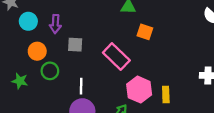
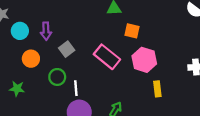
gray square: (75, 45) -> (67, 49), turned -35
green circle: (50, 71) -> (57, 77), moved
pink hexagon: (139, 90) -> (144, 60), moved

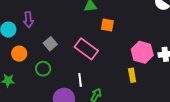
purple arrow: (46, 31) -> (28, 20), moved
pink hexagon: (144, 60) -> (142, 52), moved
white line: (76, 88) -> (80, 80), moved

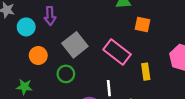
gray square: (50, 44) -> (75, 45), size x1.5
yellow rectangle: (132, 75) -> (146, 72), moved

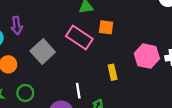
pink rectangle: (117, 52) -> (79, 38), moved
green circle: (66, 74) -> (25, 93), moved

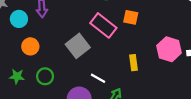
gray square: (43, 52) -> (78, 46), moved
white line: (78, 91) -> (98, 78), turned -56

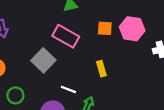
orange square: (131, 17) -> (105, 28), moved
pink hexagon: (169, 49) -> (132, 29), moved

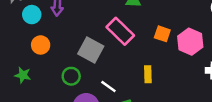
gray square: (43, 60) -> (91, 50), turned -30
green circle: (15, 95) -> (71, 76), moved

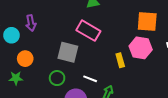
orange square: (162, 34) -> (147, 21), moved, size x1.5
pink hexagon: (190, 42) -> (141, 48), moved
green star: (23, 75) -> (16, 78), moved

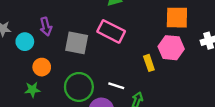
gray square: (68, 52) -> (77, 43), moved
green circle: (57, 78) -> (79, 87), size x1.6

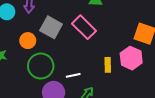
orange circle: (42, 67) -> (28, 41), moved
white line: (116, 86) -> (73, 75), turned -48

